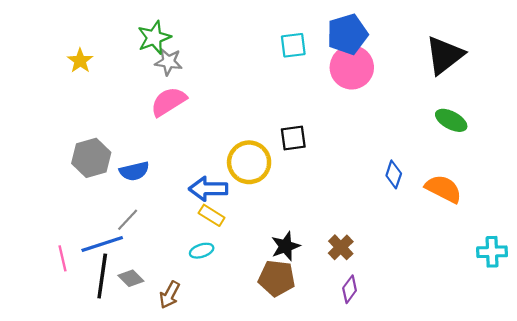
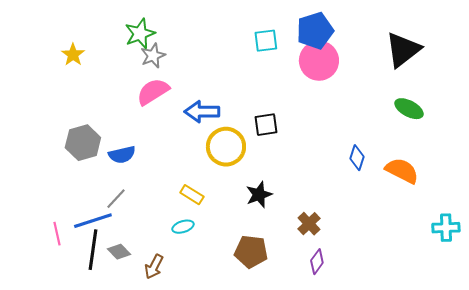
gray star: (168, 62) -> (153, 56), turned -30
blue arrow: (208, 189) -> (202, 112), moved
black star: (286, 246) -> (259, 195), moved

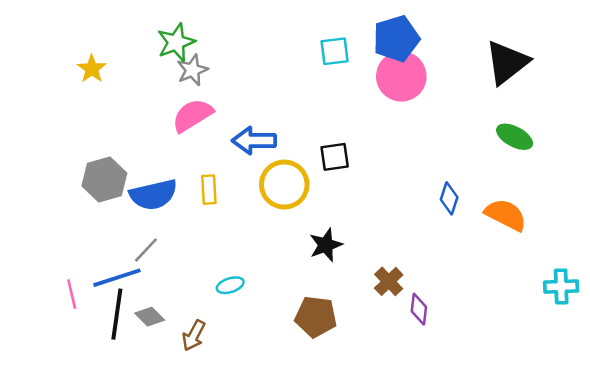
blue semicircle: (122, 155) -> (153, 195), size x1.4
yellow rectangle: (192, 195) -> (209, 190), moved, turned 55
purple diamond: (317, 262) -> (419, 309), moved, turned -30

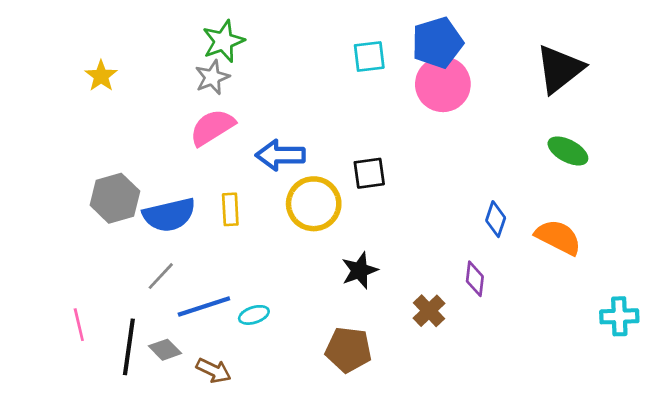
green star: (176, 42) -> (223, 41), moved
blue line: (117, 278) -> (204, 307), moved
purple diamond: (419, 309) -> (475, 279), moved
brown arrow: (194, 336) -> (214, 370), turned -92

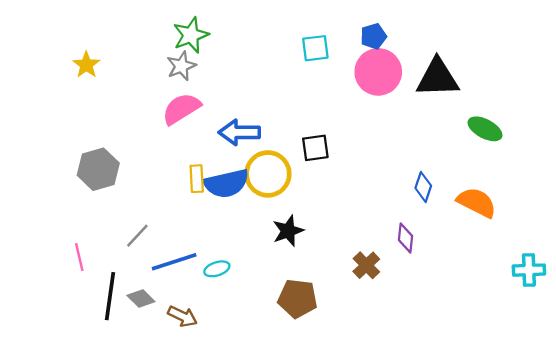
blue pentagon: (437, 43) -> (373, 36), size x0.6
black triangle: (560, 69) -> (438, 78), moved, turned 36
blue semicircle: (169, 215) -> (226, 183), moved
black star: (360, 270) -> (288, 231), moved
pink line: (79, 325) -> (79, 257), moved

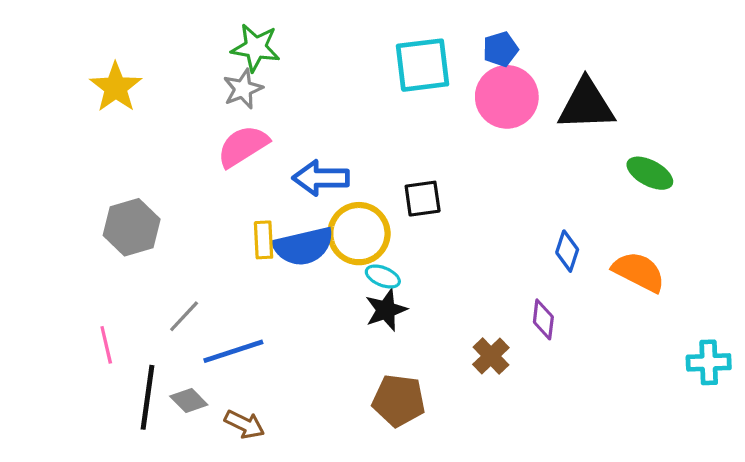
green star: (191, 35) -> (256, 48), turned 30
cyan square: (315, 48) -> (423, 65), size x1.5
yellow star: (86, 65) -> (116, 87), size x1.4
cyan ellipse: (217, 269) -> (383, 277), moved, turned 40

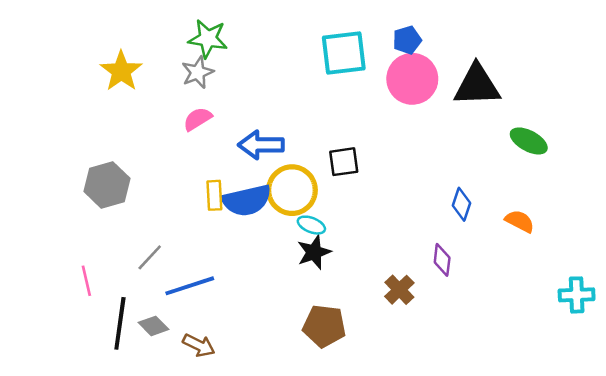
yellow star: (116, 87) -> (121, 71), moved
pink semicircle: (243, 146) -> (198, 119), size x0.7
orange semicircle: (639, 272) -> (520, 221), size x0.7

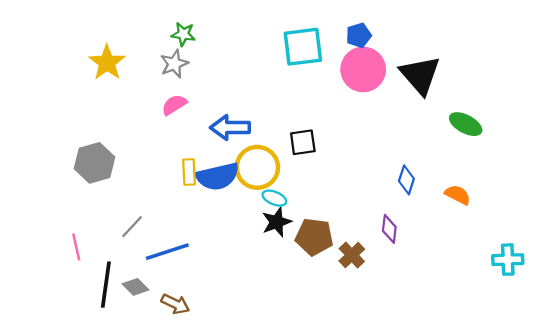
green star: (208, 39) -> (183, 34), size x0.7
black triangle: (477, 85) -> (420, 75), turned 51
brown pentagon: (324, 326) -> (314, 237), moved

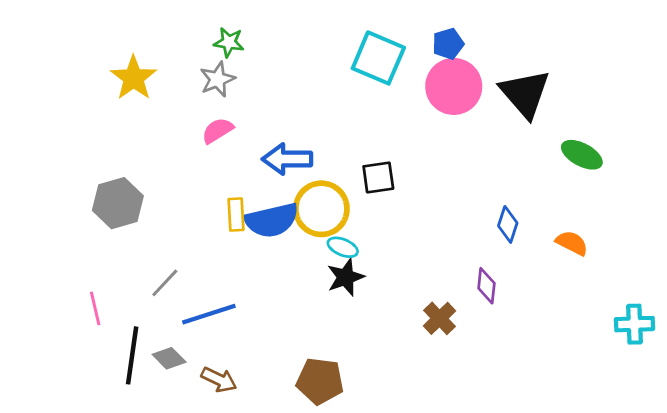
cyan square: (303, 47) -> (378, 58), turned 30
brown pentagon: (314, 237) -> (320, 381), moved

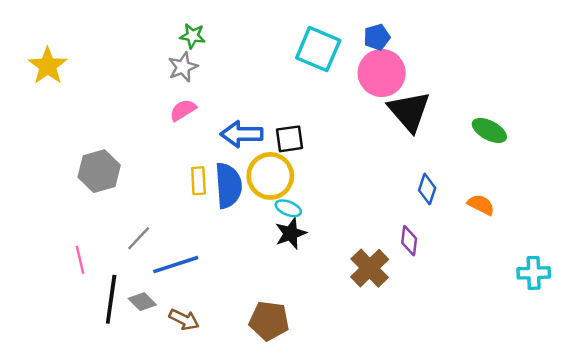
yellow star: (134, 78) -> (48, 66), moved
black triangle: (525, 94) -> (409, 111), moved
black square: (378, 178) -> (289, 139), moved
blue semicircle: (272, 220) -> (228, 186), turned -81
brown cross: (439, 318) -> (370, 268), size x1.4

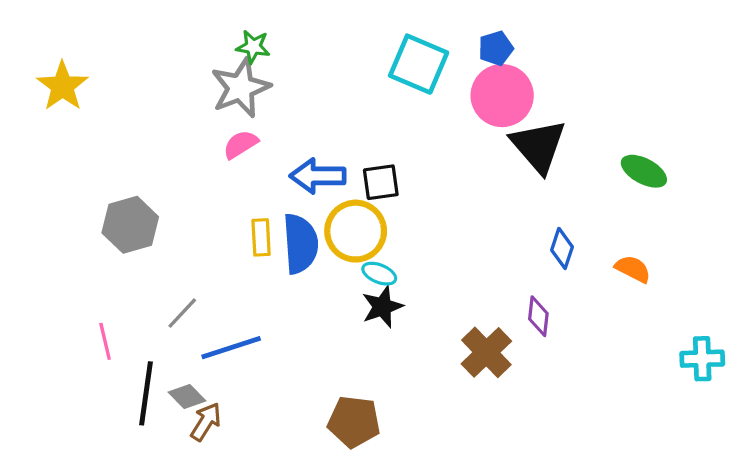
gray star: (183, 67) -> (241, 88), size x1.5
brown arrow: (184, 320) -> (206, 422), moved, turned -84

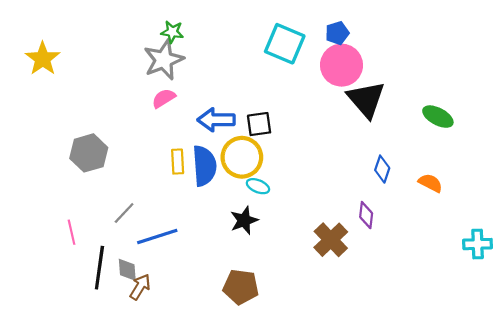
black star: (382, 307) -> (244, 220), moved
gray diamond: (187, 397) -> (127, 270), turned 40

